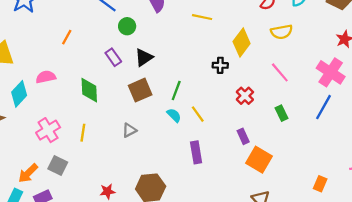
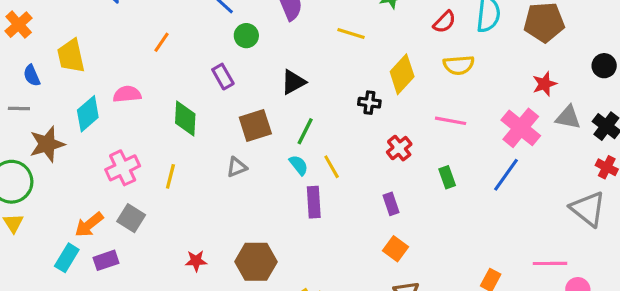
black triangle: (144, 57) -> (293, 82), moved
pink line: (280, 72) -> (451, 121), turned -45
gray triangle: (129, 130) -> (237, 167), moved
purple rectangle: (196, 152) -> (314, 202), moved
orange square: (259, 160) -> (396, 249), moved, size x0.7

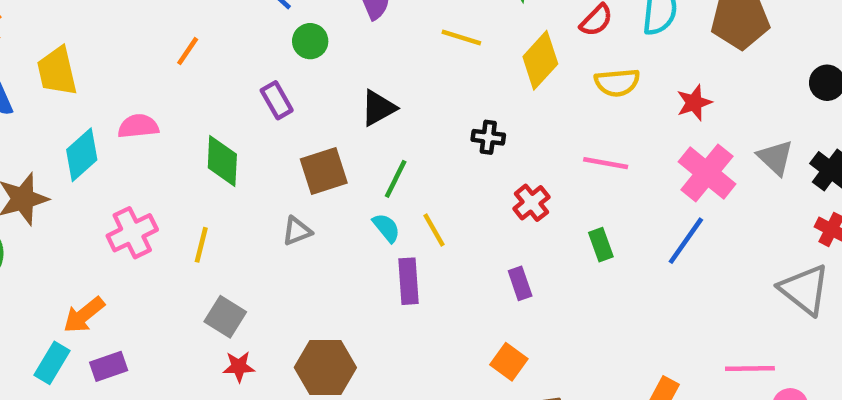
yellow diamond: (402, 74) -> (540, 60), moved
red star: (545, 84) -> (694, 103), moved
gray triangle: (568, 117) -> (775, 158), turned 32
gray square: (131, 218) -> (225, 317), moved
orange square: (396, 249) -> (509, 362), moved

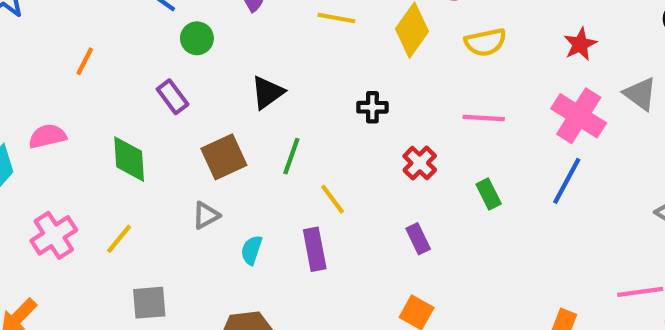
red star: (694, 103) -> (580, 44), moved
cyan semicircle: (386, 228) -> (251, 250), moved, turned -116
yellow line: (201, 245) -> (119, 239), turned 32
gray square: (225, 317) -> (149, 303), turned -30

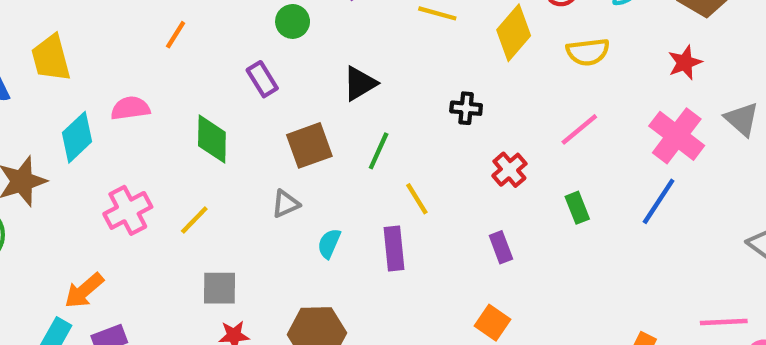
pink line: (484, 118) -> (579, 129), turned -48

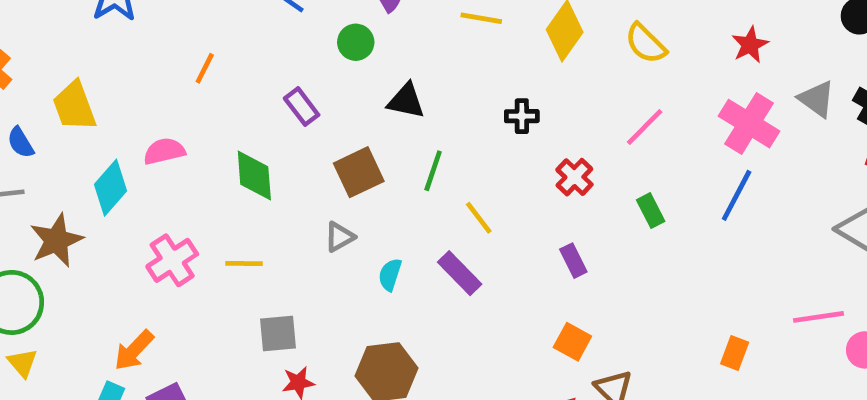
green circle: (293, 21) -> (356, 42), moved
yellow semicircle: (588, 52) -> (646, 43), turned 57
black triangle: (360, 83) -> (406, 101), turned 48
yellow line: (194, 220) -> (244, 264), turned 52
purple rectangle: (394, 249) -> (460, 273), turned -33

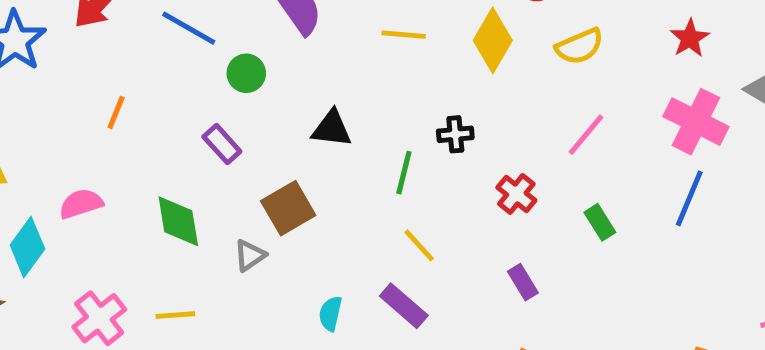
green circle: (356, 42) -> (246, 73), moved
yellow semicircle: (646, 43) -> (579, 46), turned -63
green line: (433, 171) -> (404, 173), moved
gray triangle: (339, 237) -> (250, 255), moved

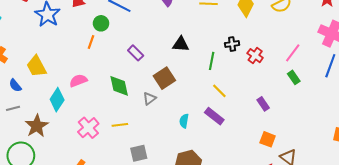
green circle: (246, 73) -> (101, 23), moved
pink line: (586, 135) -> (293, 53), moved
red cross: (516, 194) -> (255, 56), moved

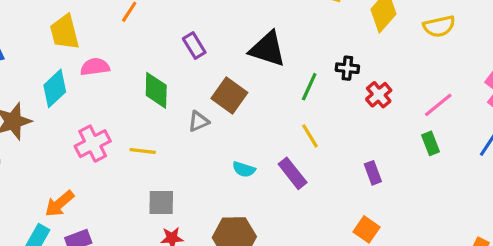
black triangle: (181, 44) -> (268, 49), size x1.4
yellow trapezoid: (36, 66) -> (65, 32), moved
brown square: (164, 78) -> (229, 95), turned -35
cyan semicircle: (184, 121) -> (244, 169), turned -96

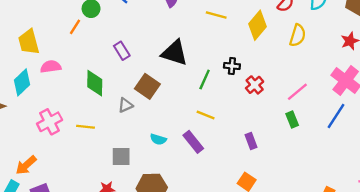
yellow semicircle: (439, 26) -> (298, 35), turned -60
yellow line: (310, 136) -> (206, 115), turned -36
gray square: (161, 202) -> (121, 157), moved

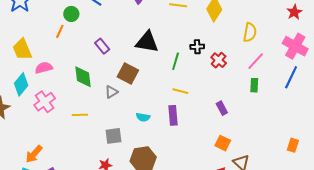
yellow semicircle: (298, 35) -> (250, 32), moved
green rectangle: (292, 119) -> (254, 85), turned 32
pink cross: (50, 122) -> (45, 102), moved
purple rectangle: (193, 142) -> (173, 115), turned 42

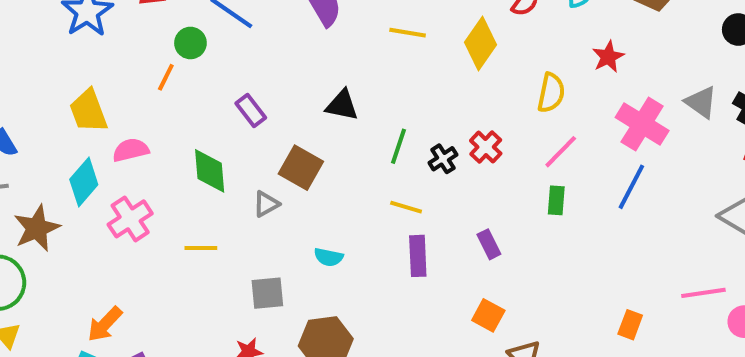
red star: (294, 12) -> (608, 57), moved
black triangle: (147, 42) -> (342, 105), size x0.7
black cross: (197, 47) -> (443, 159), moved, turned -32
purple rectangle: (173, 115) -> (418, 256), moved

